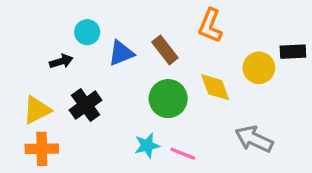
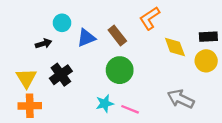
orange L-shape: (210, 26) -> (150, 18), turned 35
yellow circle: (259, 68) -> (206, 61), moved
yellow diamond: (215, 87) -> (175, 47), moved
yellow triangle: (37, 110) -> (26, 78), turned -35

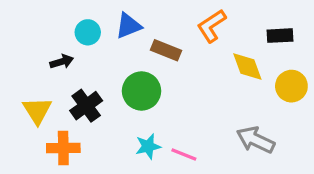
brown rectangle: (117, 36) -> (166, 50), turned -30
black rectangle: (208, 37) -> (280, 36), moved
blue triangle: (86, 38) -> (128, 26), moved
green circle: (120, 70) -> (142, 91), moved
orange cross: (30, 106) -> (63, 148), moved

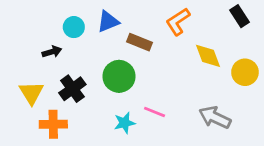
black rectangle: (280, 36) -> (239, 16), moved, turned 60
pink line: (184, 155) -> (155, 112), moved

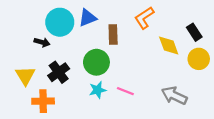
black rectangle: (239, 16) -> (194, 32), moved
cyan circle: (74, 27) -> (60, 22), size x1.6
brown rectangle: (140, 42) -> (113, 34), turned 66
black arrow: (52, 52) -> (42, 42), turned 32
cyan star: (124, 123) -> (98, 90), moved

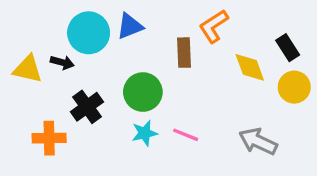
brown rectangle: (113, 34) -> (184, 53), moved
yellow triangle: (25, 76) -> (28, 69), moved, turned -45
orange cross: (43, 101) -> (49, 138), moved

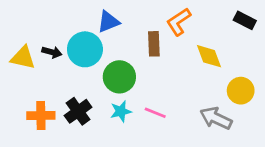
cyan circle: (89, 33) -> (85, 49), moved
black rectangle: (288, 48) -> (245, 20), moved, turned -30
yellow circle: (294, 87) -> (241, 91), moved
black cross: (87, 107) -> (78, 111), moved

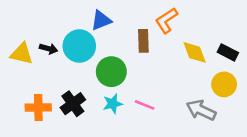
black rectangle: (245, 20) -> (228, 52), moved

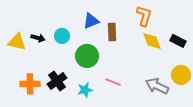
blue triangle: (101, 20) -> (91, 21), moved
orange L-shape: (166, 20) -> (144, 16), moved, turned 140
cyan circle: (79, 46) -> (62, 36), size x0.6
yellow circle: (224, 84) -> (181, 75), moved
cyan star: (113, 104) -> (85, 90), moved

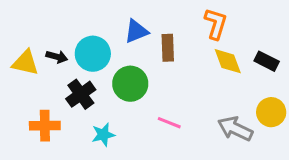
cyan circle: (62, 36) -> (93, 54), size x1.5
black cross: (57, 81) -> (81, 94), moved
cyan star: (85, 90) -> (103, 135), moved

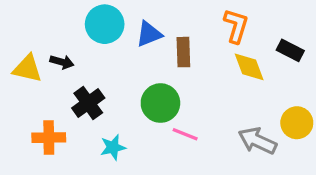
cyan circle: (93, 54) -> (105, 24), moved
black rectangle: (267, 61) -> (290, 50), moved
green circle: (130, 84) -> (160, 103), moved

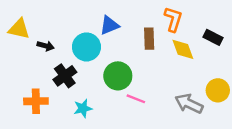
cyan circle: (105, 24) -> (86, 47), moved
brown rectangle: (183, 52) -> (149, 39), moved
yellow triangle: (27, 69) -> (19, 29), moved

